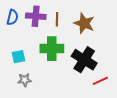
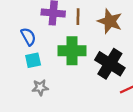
blue semicircle: (12, 17) -> (28, 37), moved, turned -42

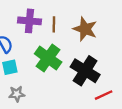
green cross: (72, 51) -> (48, 58), turned 36

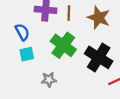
gray star: (17, 94) -> (49, 80), moved

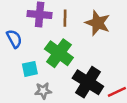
cyan square: (27, 54) -> (30, 69), moved
black cross: (99, 57) -> (88, 82), moved

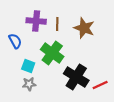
cyan square: (30, 69) -> (28, 66), turned 32
gray star: (43, 91) -> (29, 84), moved

